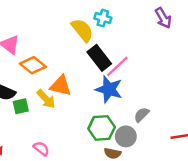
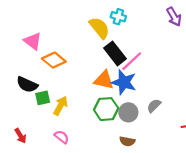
orange triangle: (61, 86) -> (104, 80), moved
yellow arrow: (46, 99) -> (60, 106), moved, turned -108
green hexagon: (102, 128) -> (106, 109), moved
gray circle: (126, 136) -> (128, 112), moved

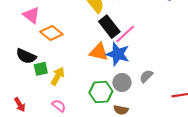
green hexagon: (106, 109) -> (101, 92), moved

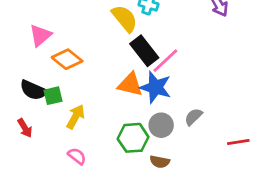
pink triangle: (31, 15) -> (40, 35), turned 42
green square: (41, 69) -> (53, 96), moved
red arrow: (20, 105) -> (25, 128), moved

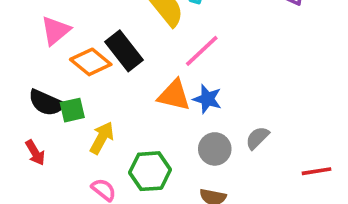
black rectangle: (144, 51) -> (124, 51), moved
pink line: (165, 61) -> (202, 51), moved
blue star: (156, 87) -> (207, 99), size x0.7
green hexagon: (133, 138) -> (150, 171), moved

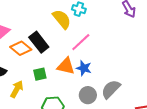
green square: (72, 110) -> (40, 74), moved
yellow arrow: (102, 138) -> (17, 89), moved
gray semicircle: (257, 138) -> (111, 89), size x1.5

